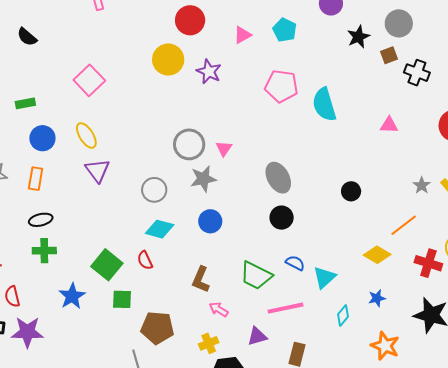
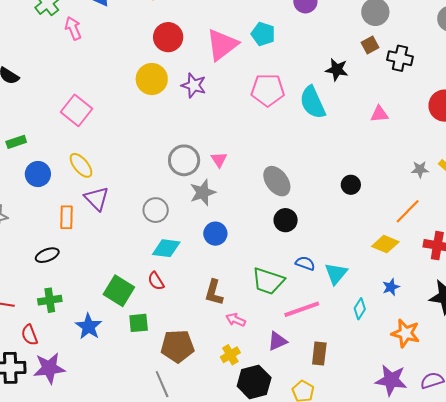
pink triangle: (242, 35) -> (222, 45), size x1.8
black star: (358, 37) -> (337, 70), moved, turned -30
orange rectangle: (36, 179) -> (67, 217), moved
gray star: (422, 185) -> (420, 169), turned -30
green cross: (44, 251) -> (50, 300), moved

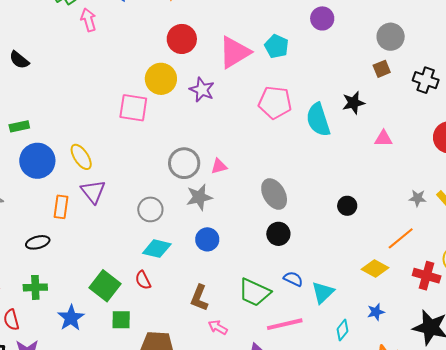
black cross: (400, 58) -> (426, 80), moved
black star: (337, 70) -> (353, 103), moved, turned -30
pink square: (76, 110) -> (133, 108), moved, turned -36
pink triangle: (219, 160) -> (219, 166), turned 42
blue circle: (38, 174) -> (37, 161), size x1.4

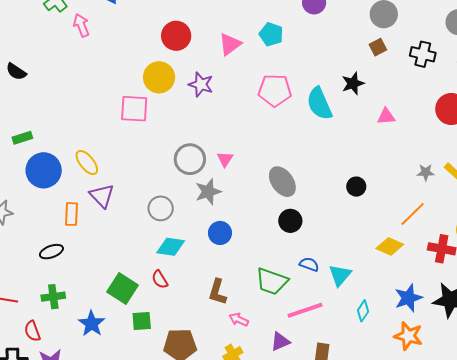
pink triangle: (235, 52) -> (230, 44), size x0.7
pink triangle: (219, 166) -> (225, 159), turned -36
blue star: (376, 312) -> (408, 298), moved, size x1.6

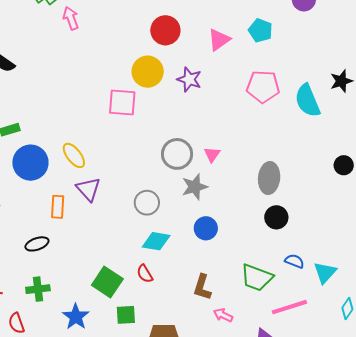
gray ellipse: (282, 182) -> (269, 178), turned 40
black circle: (356, 187) -> (344, 165), moved

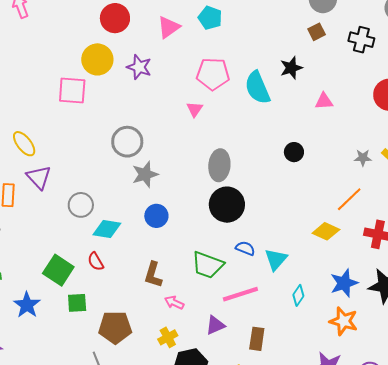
pink triangle: (212, 154) -> (195, 109), moved
gray circle: (147, 203) -> (81, 205), moved
black circle: (276, 217) -> (227, 205), size x1.5

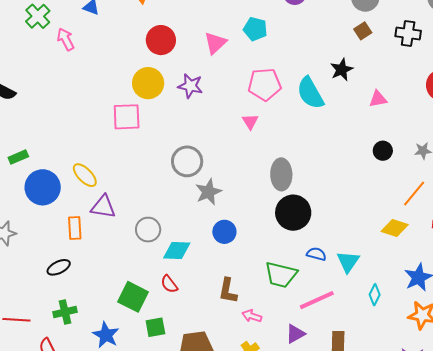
black circle: (294, 152) -> (383, 151), moved
purple triangle: (39, 177) -> (103, 207), turned -32

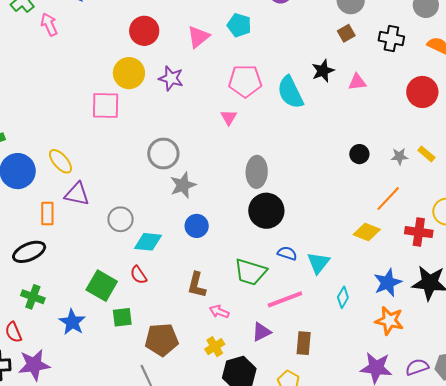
pink triangle: (378, 99) -> (357, 82), moved
black ellipse: (59, 267) -> (29, 252), size x1.4
green cross: (65, 312) -> (33, 297), turned 30

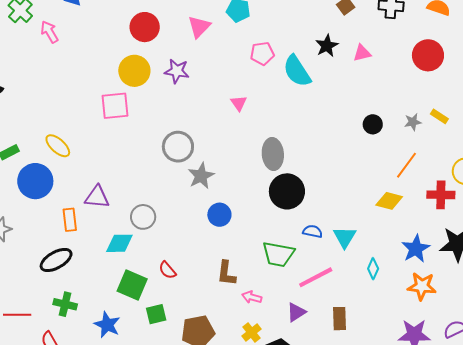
pink pentagon: (245, 81) -> (262, 54), moved, size x0.7
yellow ellipse: (60, 161) -> (58, 146), moved
cyan diamond: (148, 242) -> (119, 243), moved

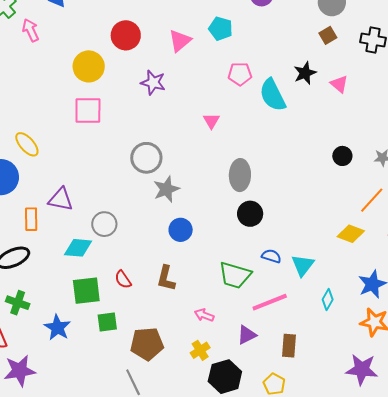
pink triangle: (362, 53) -> (339, 84), turned 48
yellow circle: (134, 71) -> (89, 66), moved
black circle: (287, 191) -> (250, 214), size x0.7
brown L-shape: (226, 273) -> (166, 278), moved
green square: (132, 285) -> (86, 291), turned -36

